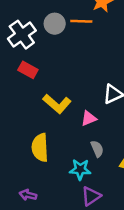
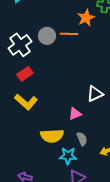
red rectangle: (28, 70) -> (25, 74), turned -63
yellow L-shape: (57, 104) -> (26, 102), moved
yellow semicircle: (40, 148) -> (52, 136), moved, turned -90

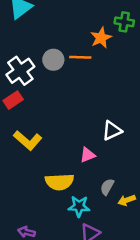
red rectangle: (25, 74) -> (13, 100), moved
gray semicircle: (82, 139) -> (107, 187), moved, turned -128

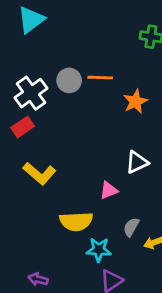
orange star: (101, 38) -> (135, 102), moved

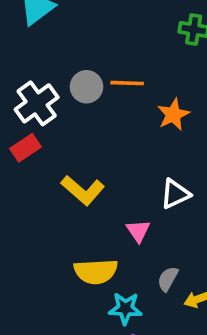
yellow L-shape: (39, 173) -> (83, 190), moved
pink triangle: (109, 190) -> (138, 231), turned -42

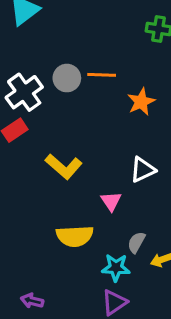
cyan star: (125, 308) -> (116, 268), moved

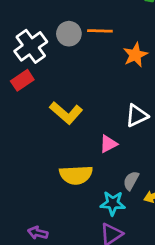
pink triangle: (111, 201) -> (108, 144), turned 36

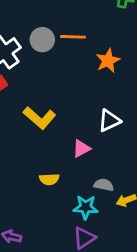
yellow semicircle: (76, 175) -> (49, 179), size x0.6
gray semicircle: (131, 181) -> (104, 185), turned 72

